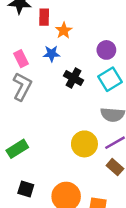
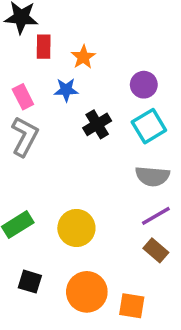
red rectangle: (44, 17) -> (44, 47), moved
black cross: (73, 78) -> (97, 124), turned 30
yellow circle: (84, 144) -> (76, 228), moved

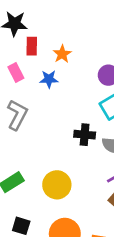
pink rectangle: (23, 97) -> (16, 73), moved
black cross: (97, 124) -> (85, 135), moved, turned 36

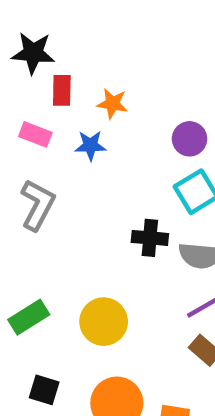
orange star: (62, 54) -> (112, 104), turned -30
pink rectangle: (16, 73) -> (35, 134), turned -42

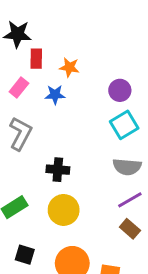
pink rectangle: (35, 134) -> (19, 87), turned -72
black cross: (150, 238) -> (58, 170), moved

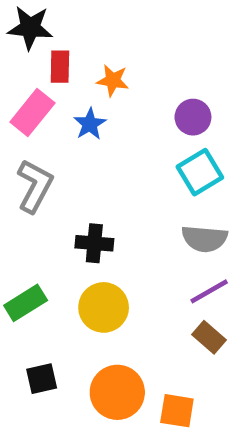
pink rectangle: (19, 87) -> (32, 113), size x1.4
blue star: (55, 95) -> (90, 124), turned -30
black square: (25, 255) -> (42, 379), turned -30

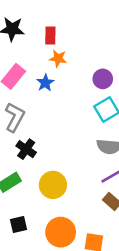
red rectangle: (60, 67) -> (50, 35), moved
black cross: (94, 243) -> (26, 149), moved, turned 30

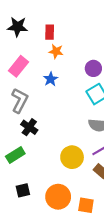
blue star: (45, 83) -> (51, 79), moved
yellow circle: (53, 185) -> (72, 157), moved

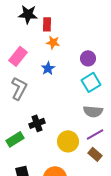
black star: (17, 27) -> (28, 14), moved
black cross: (29, 127) -> (37, 123), moved, turned 35

